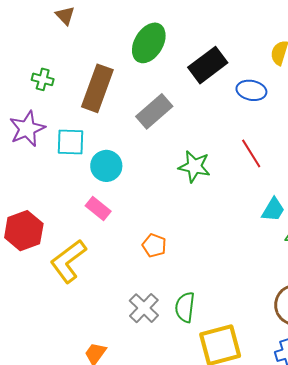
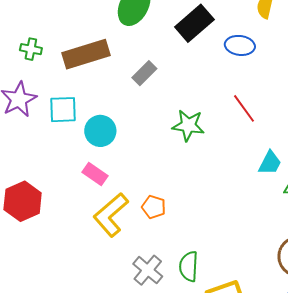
brown rectangle: (97, 88) -> (86, 54), turned 57
gray rectangle: (154, 111) -> (144, 73), size x0.7
yellow L-shape: (68, 261) -> (111, 215), moved

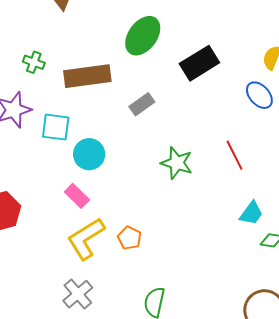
blue ellipse: (240, 45) -> (259, 95), moved, turned 32
gray cross: (148, 270) -> (78, 294), moved

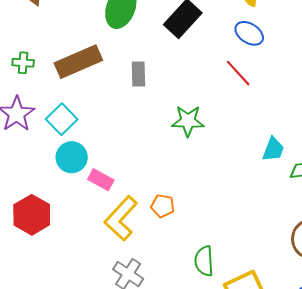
gray rectangle: (142, 104) -> (138, 74), turned -40
cyan square: (56, 127) -> (62, 119), turned -36
cyan circle: (89, 154) -> (72, 157), moved
red line: (234, 155) -> (238, 73), moved

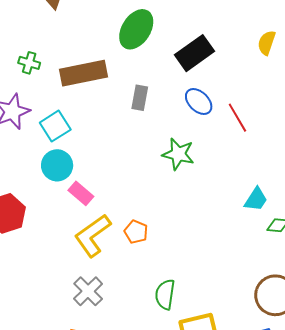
blue ellipse: (249, 33) -> (199, 102), moved

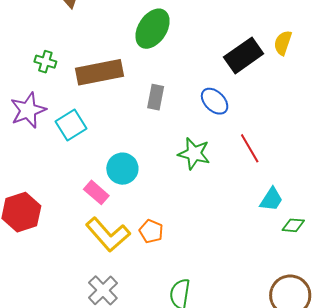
black rectangle: (195, 53) -> (244, 55), moved
red line: (237, 118) -> (250, 148), moved
cyan circle: (57, 165) -> (122, 169), moved
yellow L-shape: (93, 235) -> (108, 235), turned -96

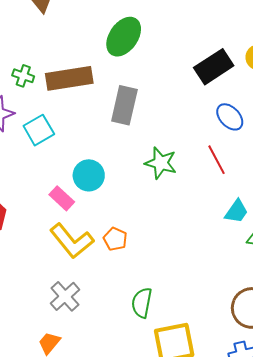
green cross: (45, 62) -> (23, 76), moved
gray rectangle: (156, 97) -> (124, 105), size x1.5
blue ellipse: (215, 101) -> (230, 117), moved

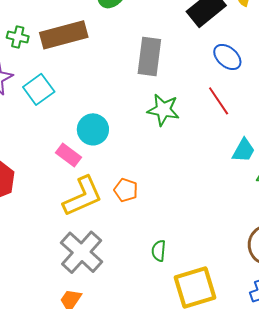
gray rectangle: (124, 105) -> (149, 57), moved
yellow L-shape: (72, 241) -> (83, 196), turned -69
gray cross: (65, 296) -> (82, 252), size x1.4
green semicircle: (142, 303) -> (159, 251), size x0.7

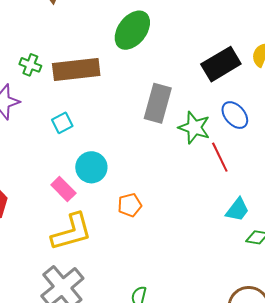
cyan square: (39, 89) -> (62, 123), moved, size x0.7
green star: (163, 110) -> (194, 128), moved
orange pentagon: (126, 190) -> (130, 205), moved, turned 30

